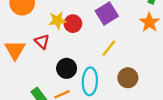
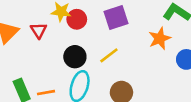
black circle: (67, 68) -> (75, 57), moved

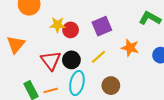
red triangle: (39, 30) -> (51, 60), moved, size x1.5
orange star: (160, 38) -> (130, 48), moved, turned -30

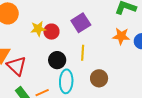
orange star: (130, 48) -> (121, 36), moved
yellow line: (99, 57) -> (83, 53), turned -35
red triangle: (51, 60) -> (17, 66), moved

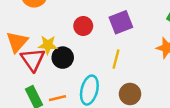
yellow star: (38, 29) -> (48, 45), moved
black circle: (57, 60) -> (63, 58), moved

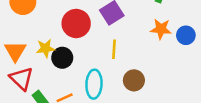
red circle: (83, 26) -> (76, 23), size x1.5
red triangle: (33, 60) -> (21, 79), moved

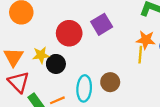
yellow line: (114, 49) -> (140, 55), moved
brown circle: (134, 80) -> (110, 82), moved

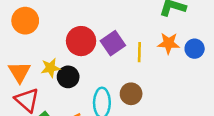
purple square: (102, 24) -> (113, 43), moved
yellow line: (140, 55) -> (139, 52), moved

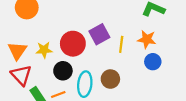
red circle: (81, 41) -> (73, 44), moved
blue circle: (195, 49) -> (153, 62), moved
black circle: (68, 77) -> (63, 71), moved

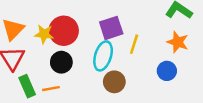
orange star: (147, 39) -> (178, 42), moved
red circle: (73, 44) -> (64, 31), moved
cyan ellipse: (85, 84) -> (103, 56), moved

